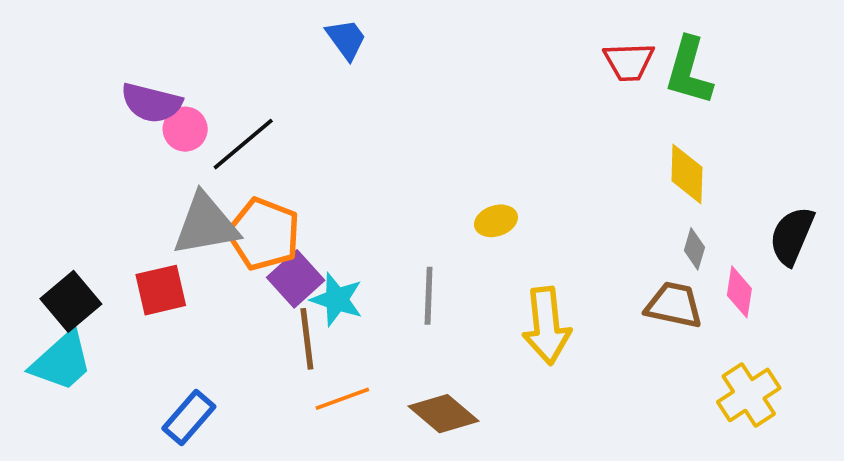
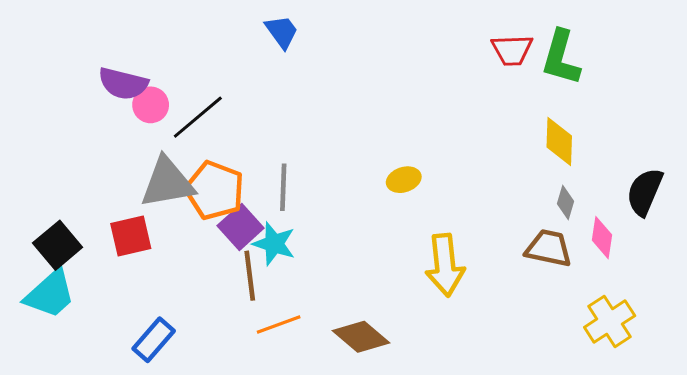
gray line: (429, 296) -> (283, 187), moved

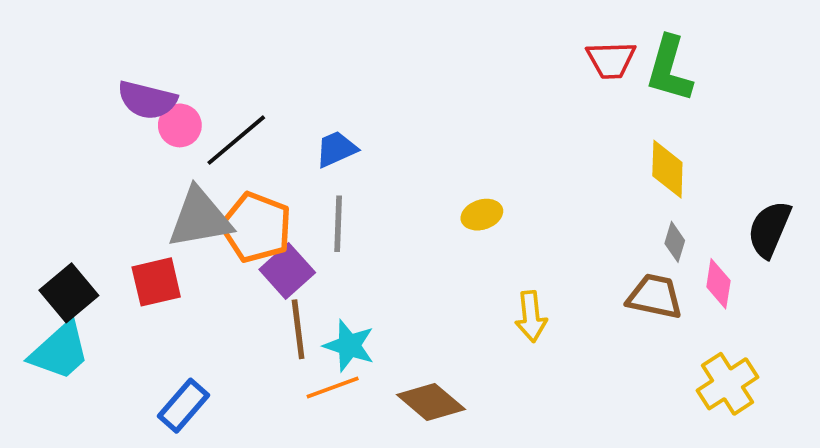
blue trapezoid: (282, 32) -> (336, 149), moved, turned -78
cyan star: (274, 244) -> (349, 346), moved
yellow arrow: (445, 265) -> (531, 317), size x0.7

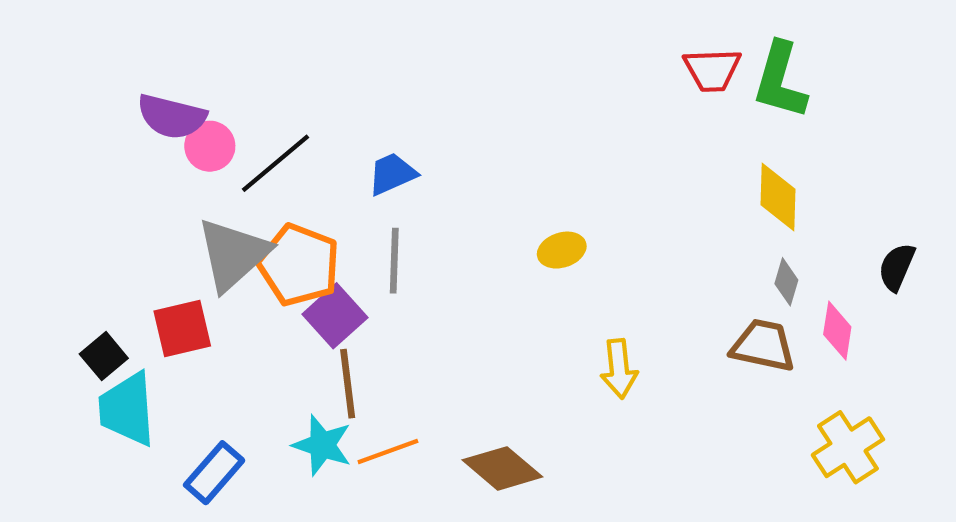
gray triangle: (200, 218) -> (233, 254), turned -32
black semicircle: (769, 229) -> (897, 267), size x0.7
black square: (69, 293) -> (104, 356), moved, size x0.7
cyan star: (349, 346) -> (322, 445), moved
cyan trapezoid: (60, 351) -> (127, 409), moved, turned 128

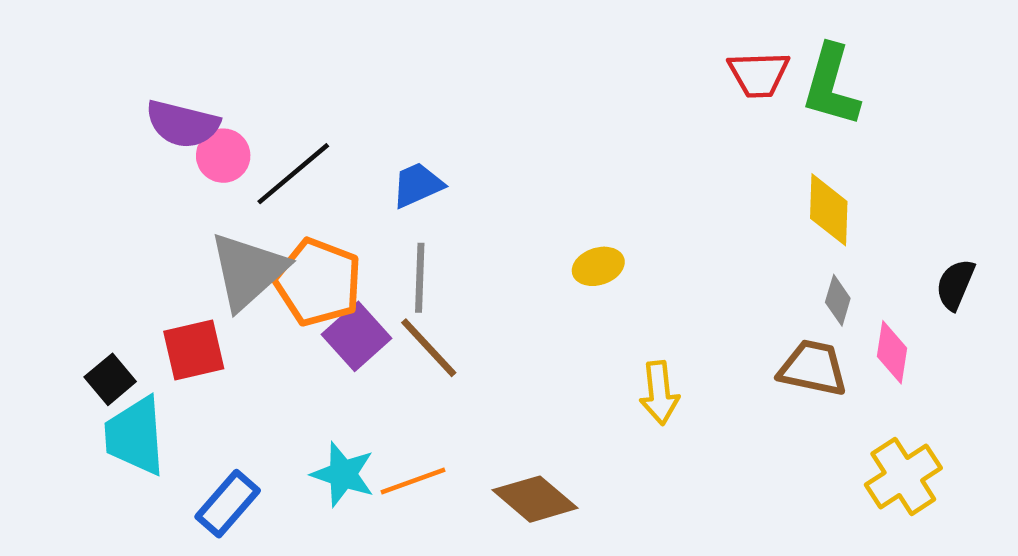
brown line: (348, 384) -> (429, 348), moved, turned -36

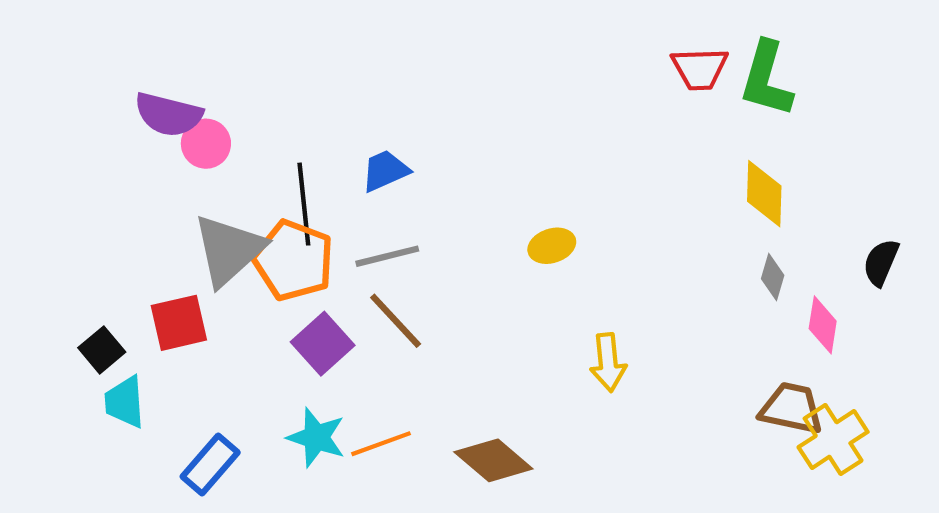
black line: (293, 174) -> (304, 204), moved, turned -56
gray line: (420, 278) -> (387, 256), turned 74
purple square: (356, 336) -> (323, 344), moved
brown trapezoid: (813, 368) -> (791, 408), moved
cyan trapezoid: (135, 436) -> (125, 402), size x0.7

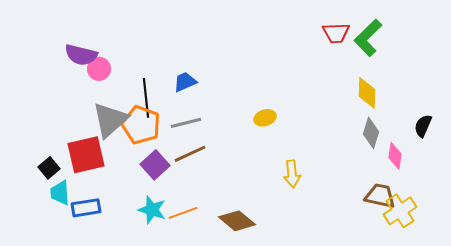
green L-shape: (766, 79) -> (368, 38), turned 30
gray diamond: (773, 277) -> (371, 133), size x1.4
brown line: (396, 321) -> (190, 154), turned -72
red square: (179, 323) -> (86, 155), size x1.4
blue rectangle: (210, 465) -> (86, 208), moved, turned 40

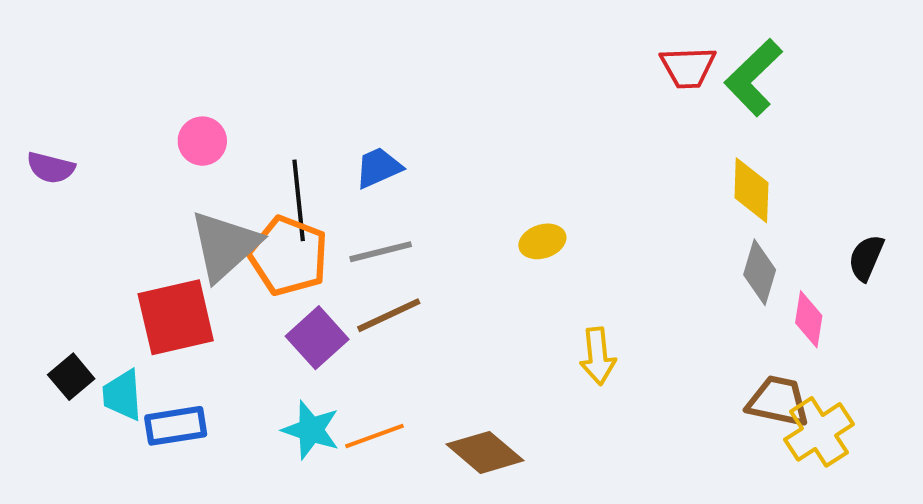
purple semicircle: (81, 55) -> (51, 168), moved, size x0.7
black square: (49, 168) -> (71, 377), moved

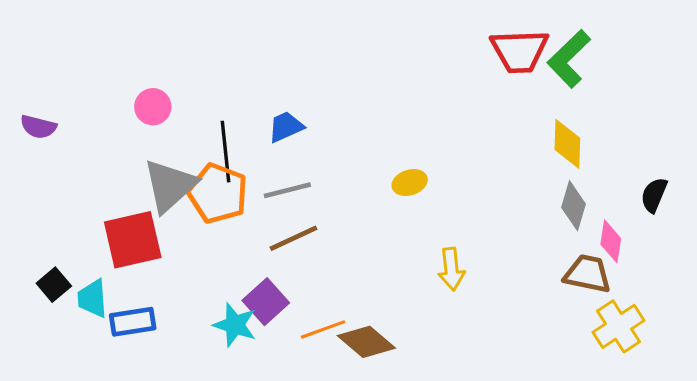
red trapezoid: (688, 67) -> (519, 51), size x1.4
purple square: (317, 338) -> (266, 302), moved
brown trapezoid: (778, 401) -> (588, 274), moved
orange line: (374, 436) -> (323, 329), moved

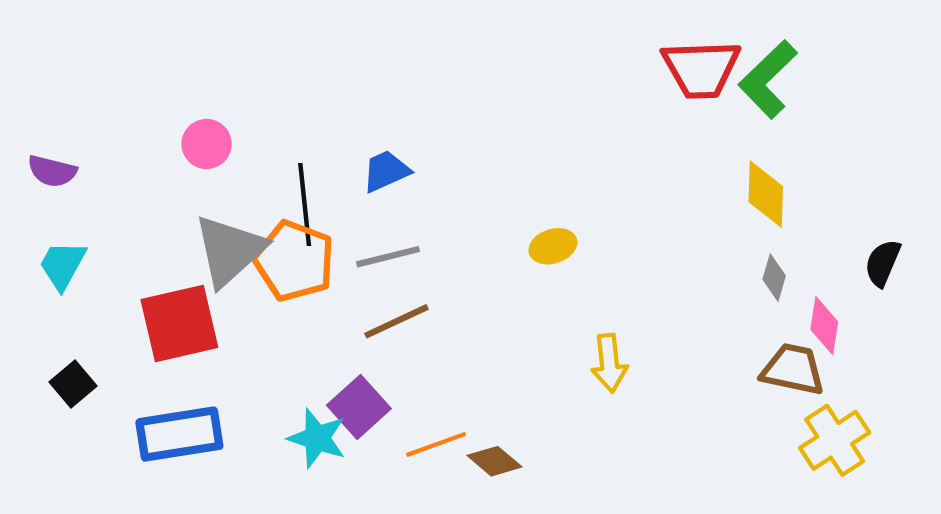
gray diamond: (574, 206) -> (774, 278), size x0.7
cyan trapezoid: (92, 299) -> (63, 265), moved, turned 33
blue rectangle: (133, 322) -> (179, 434), size x1.4
brown diamond: (366, 342) -> (494, 461), size x0.7

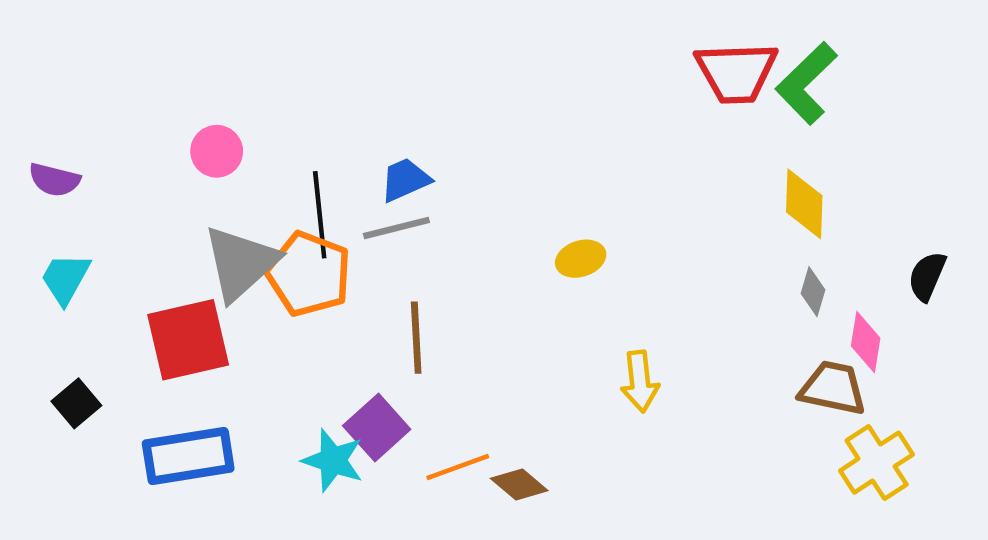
gray line: (388, 257) -> (396, 228), moved
brown line: (396, 321) -> (416, 338), turned -68

